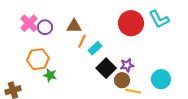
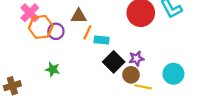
purple circle: (45, 27) -> (56, 31), moved
cyan rectangle: (95, 48) -> (102, 40), turned 48
orange hexagon: (38, 59) -> (41, 27), moved

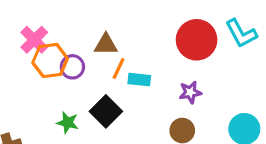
purple star: (136, 59) -> (190, 92), moved
black square: (114, 62) -> (106, 111), moved

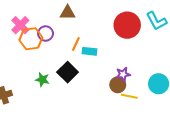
brown triangle: (106, 45) -> (68, 13), moved
purple circle: (72, 67) -> (46, 33), moved
purple star: (190, 92) -> (123, 74), moved

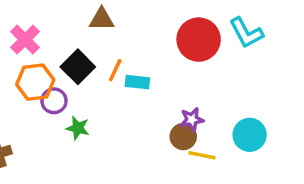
purple circle: (46, 33) -> (54, 101), moved
orange hexagon: (31, 39) -> (35, 82), moved
black square: (68, 72) -> (78, 67), moved
green star: (42, 80) -> (78, 128), moved

